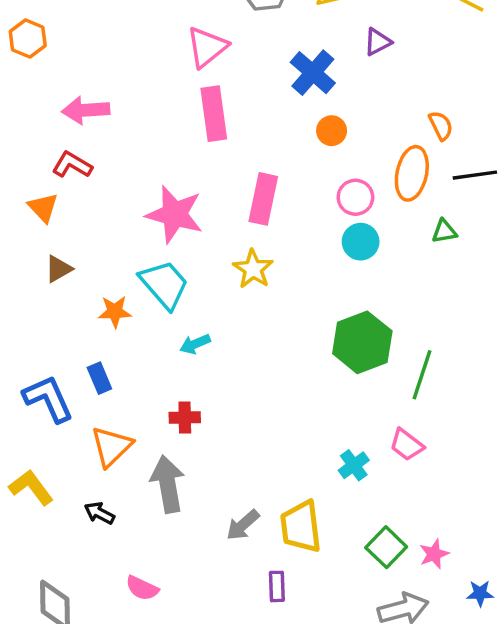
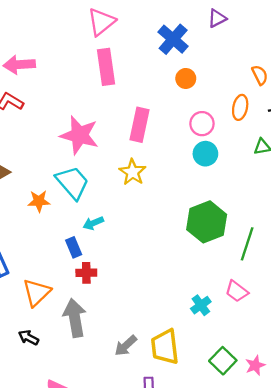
orange ellipse: (412, 173) -> (240, 107), size x0.7
blue rectangle: (99, 378) -> (74, 247), moved

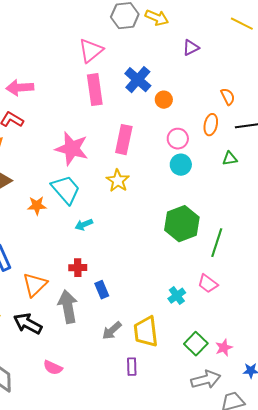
blue cross: (173, 39) -> (138, 80), moved
blue rectangle: (74, 247) -> (102, 290), moved
black arrow: (28, 338) -> (28, 324), size x1.6

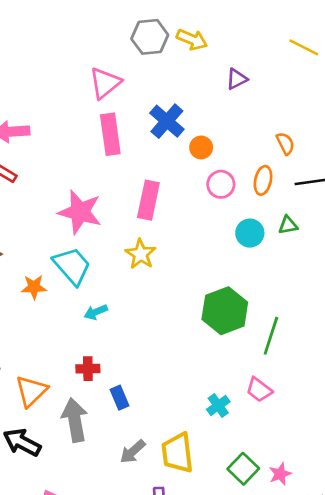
pink circle: (178, 139) -> (221, 184), moved
cyan circle: (181, 165) -> (250, 233), moved

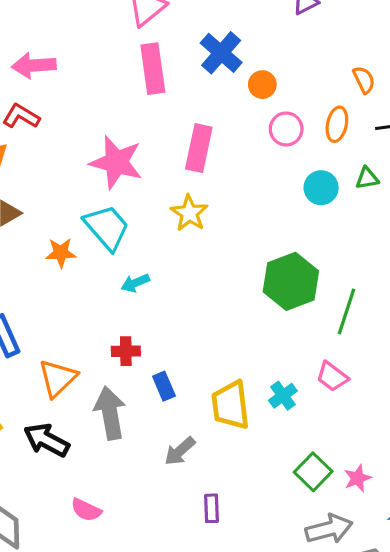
yellow trapezoid: (177, 453) -> (231, 405), moved

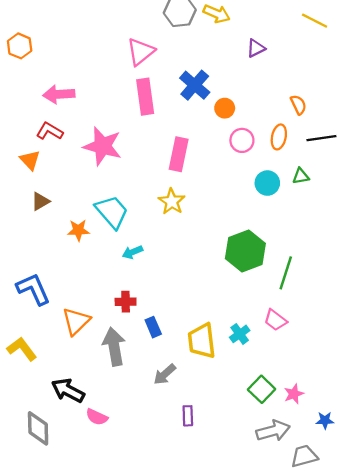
pink star: (116, 162) -> (103, 146), moved
black arrow: (46, 440) -> (68, 390), moved

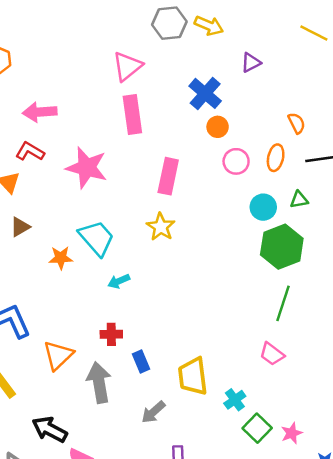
blue cross: (195, 85) -> (205, 93), moved
green hexagon: (245, 251) -> (282, 247), moved
cyan cross: (240, 334) -> (235, 400), moved

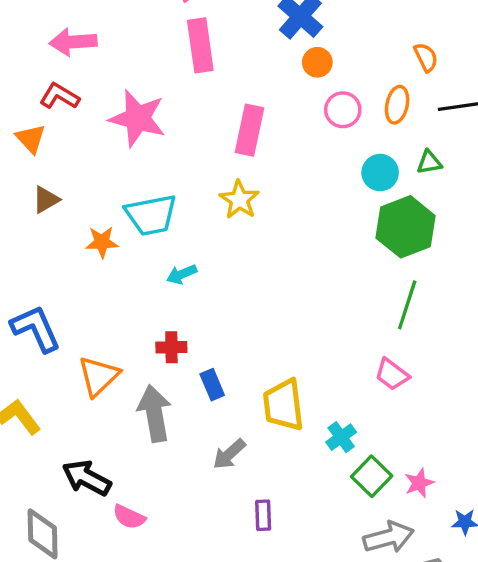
cyan trapezoid: (97, 238) -> (151, 215), turned 120

